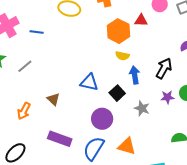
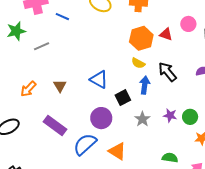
black arrow: (164, 68) -> (167, 72), moved, turned -85

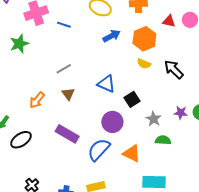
red triangle: (166, 34) -> (169, 21), moved
gray line: (42, 46) -> (64, 69), moved
blue arrow: (145, 85) -> (112, 36), moved, turned 60
green semicircle: (170, 158) -> (163, 140), moved

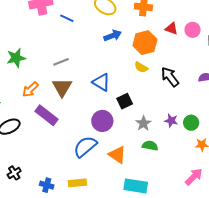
green star: (19, 44) -> (16, 58), moved
brown triangle: (68, 94) -> (62, 87), size x1.5
purple rectangle: (67, 134) -> (47, 115), moved

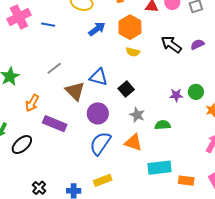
black arrow: (170, 77) -> (171, 44), moved
brown triangle: (62, 87) -> (75, 91), moved
purple circle: (102, 121) -> (98, 113), moved
gray star: (143, 123) -> (137, 115), moved

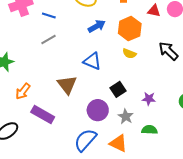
gray line: (54, 68) -> (49, 40), moved
blue triangle: (99, 77) -> (92, 61), moved
purple star: (176, 95) -> (149, 99), moved
purple circle: (98, 113) -> (98, 110), moved

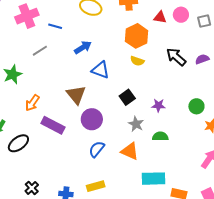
blue arrow: (97, 26) -> (83, 47), moved
gray line: (49, 40) -> (40, 51), moved
purple circle: (98, 110) -> (92, 119), moved
blue semicircle: (85, 140) -> (97, 149), size x0.7

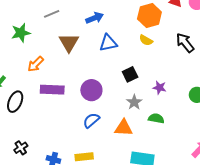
blue triangle: (100, 70) -> (108, 43), turned -42
brown triangle: (76, 95) -> (69, 43), moved
purple rectangle: (53, 125) -> (52, 90), turned -35
black ellipse: (18, 143) -> (15, 102), turned -40
orange triangle: (130, 151) -> (124, 128), turned -30

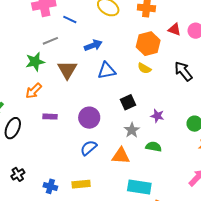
green star: (21, 33) -> (35, 62), moved
purple rectangle: (52, 90) -> (50, 117), size x0.6

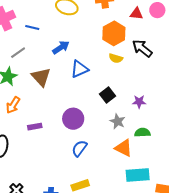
black arrow: (183, 71) -> (142, 48), moved
orange triangle: (121, 156) -> (124, 148), moved, turned 36

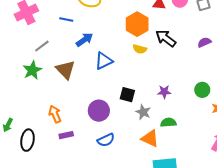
blue line: (32, 28) -> (66, 19), moved
black square: (108, 95) -> (127, 95), moved, turned -35
orange arrow: (13, 105) -> (55, 114), moved, turned 126
purple rectangle: (35, 127) -> (66, 135), moved
blue semicircle: (79, 148) -> (106, 140), turned -150

